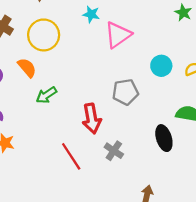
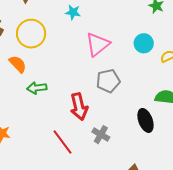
pink triangle: (118, 35) -> (98, 44), moved
cyan circle: (161, 66) -> (144, 43), moved
green arrow: (46, 95) -> (37, 88), turned 30

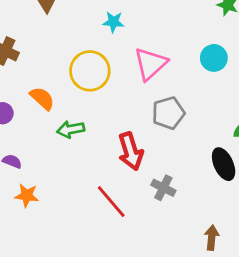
yellow circle: (31, 34) -> (90, 71), moved

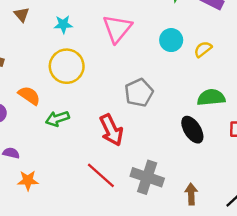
cyan star: (113, 22) -> (63, 24), moved
pink triangle: (150, 64) -> (117, 29), moved
gray cross: (163, 188) -> (147, 177), moved, size x1.5

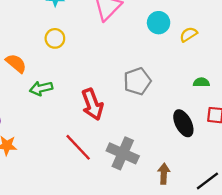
yellow circle: (67, 66) -> (55, 38), size x0.6
gray pentagon: (139, 93) -> (137, 81), moved
green semicircle: (211, 97) -> (201, 82), moved, size x0.6
black ellipse: (192, 130) -> (183, 123), moved

